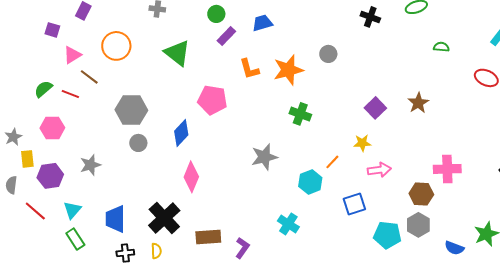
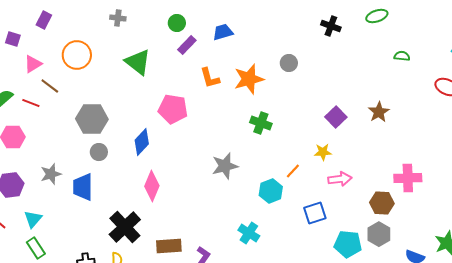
blue trapezoid: (115, 219) -> (83, 187), moved

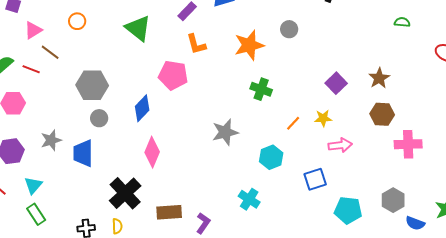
orange circle: (77, 55) -> (77, 21), size x0.6
orange L-shape: (210, 78) -> (196, 44), moved
orange line: (293, 171) -> (293, 123), moved
brown hexagon: (382, 203) -> (382, 114), moved
gray hexagon: (379, 234) -> (393, 200), moved

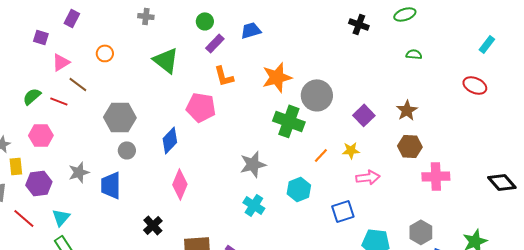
green semicircle: (402, 22) -> (414, 54), moved
gray circle: (289, 29) -> (317, 95), moved, size x1.8
green cross: (261, 89) -> (289, 121), size x1.4
black cross: (125, 193) -> (153, 225), size x0.6
cyan cross: (249, 199) -> (254, 205), moved

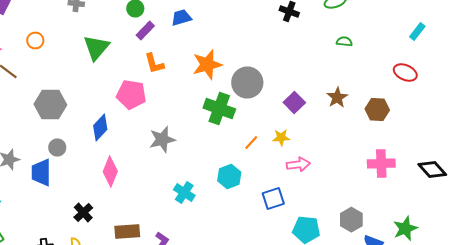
green triangle: (166, 60) -> (96, 48), turned 32
brown hexagon: (410, 146) -> (377, 110), moved
gray circle: (127, 150) -> (57, 148), moved
gray star: (253, 164) -> (162, 140), moved
pink cross: (436, 176) -> (381, 164), moved

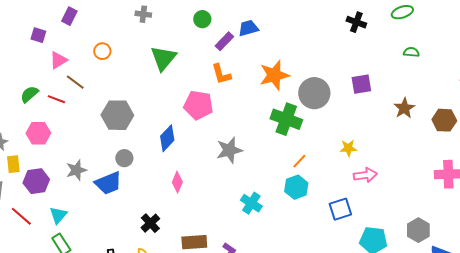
purple rectangle: (145, 30) -> (224, 41), moved
purple square: (294, 102) -> (361, 84), moved, turned 35
orange line: (251, 142) -> (299, 161), moved
blue trapezoid: (41, 172) -> (108, 183), turned -112
pink diamond: (110, 172) -> (177, 182), size x0.7

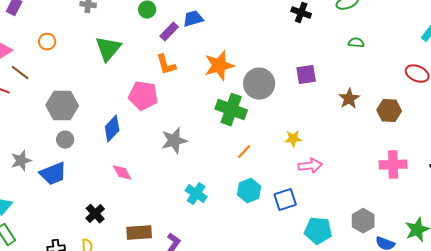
gray circle: (124, 158) -> (65, 140), moved
pink diamond: (177, 182) -> (122, 173), turned -50
cyan hexagon: (296, 187) -> (249, 191), moved

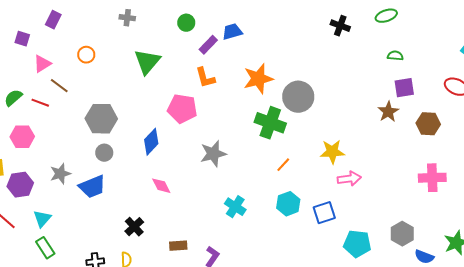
purple square: (306, 75) -> (404, 88), moved
yellow star: (293, 139) -> (332, 152), size x1.4
brown rectangle: (139, 233) -> (178, 246), size x0.7

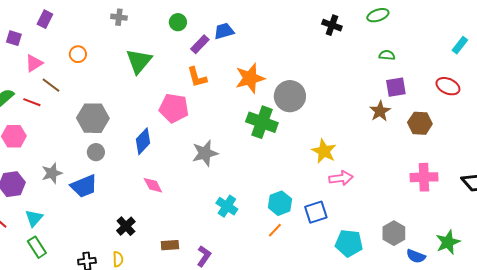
yellow star: (332, 152) -> (324, 151), turned 30
orange line: (283, 165) -> (275, 230), moved

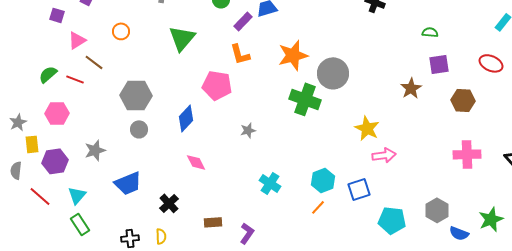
brown star: (380, 111) -> (411, 88), moved
gray star: (205, 153) -> (248, 130), size x0.6
blue trapezoid: (84, 186) -> (128, 183), moved

